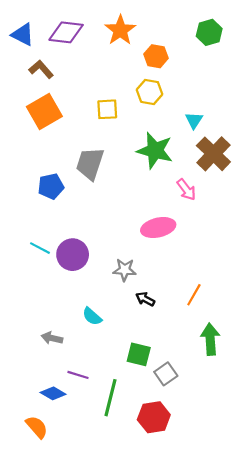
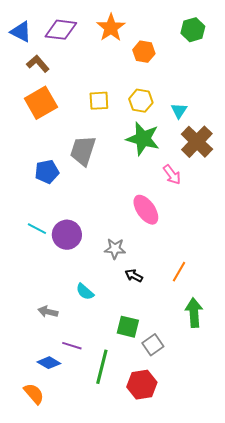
yellow hexagon: (150, 92) -> (141, 101), moved
pink ellipse: (158, 228) -> (146, 210), turned 68

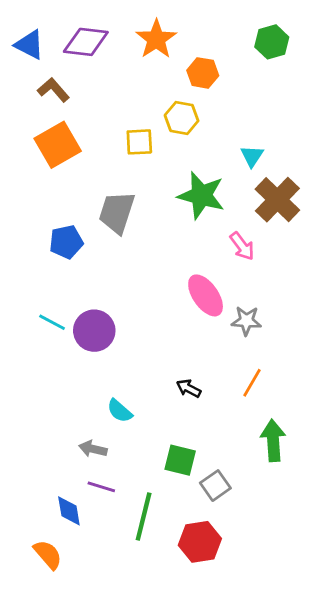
yellow hexagon: (141, 101) -> (182, 118), moved
gray star: (115, 249) -> (246, 321), moved
gray arrow: (48, 312) -> (93, 449), moved
blue diamond: (49, 363) -> (69, 511), turned 50

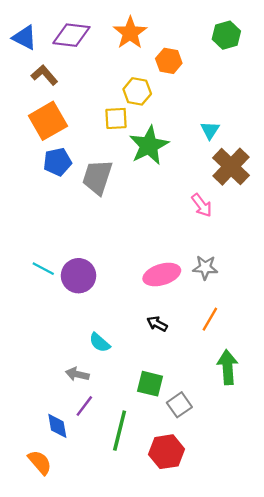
yellow hexagon: (182, 118) -> (137, 91), moved
green star: (201, 195) -> (149, 145), moved, turned 30
blue pentagon: (66, 242) -> (57, 162), moved
pink ellipse: (206, 295) -> (162, 275), moved, turned -72
purple line: (101, 487) -> (84, 406), turned -70

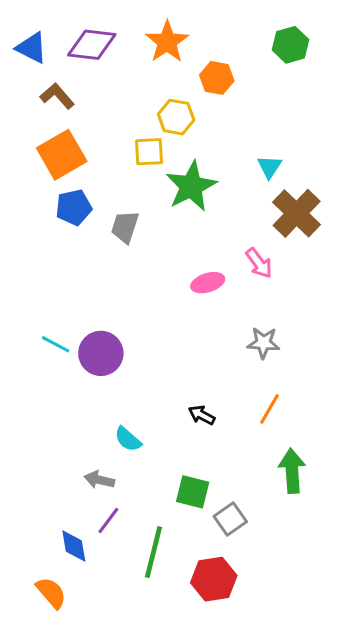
gray trapezoid: (97, 177) -> (125, 227), size x0.7
pink ellipse: (162, 275) -> (208, 283), moved, size x0.7

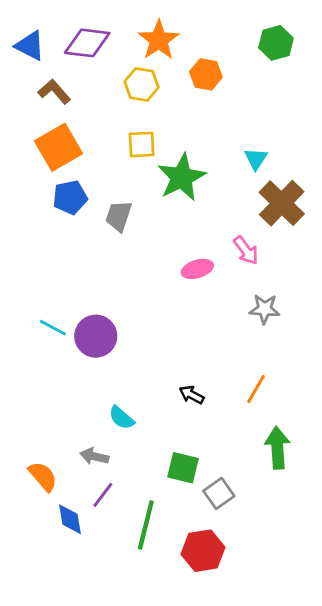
yellow hexagon: (176, 117) -> (142, 84), moved
gray star: (263, 343) -> (265, 309), moved
orange semicircle: (51, 593) -> (43, 476), moved

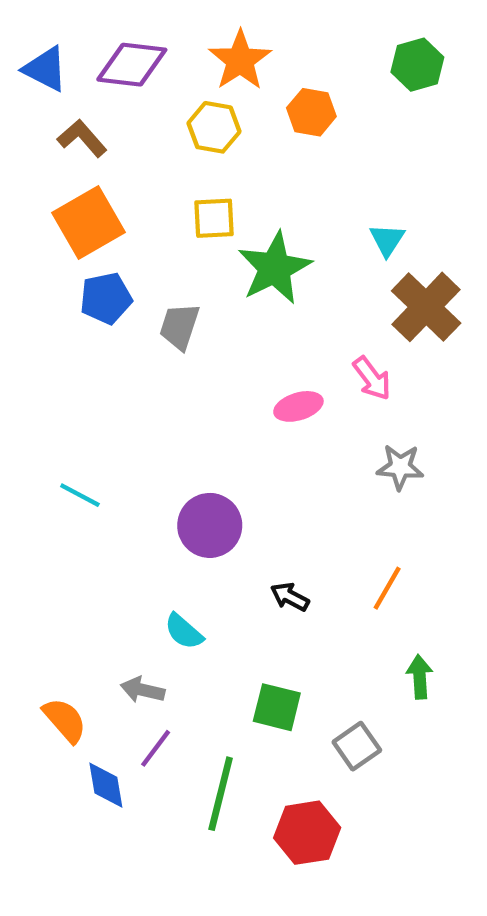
purple circle: (96, 336) -> (210, 525), moved
green arrow: (277, 448) -> (420, 677), size x0.7
gray square: (219, 493) -> (357, 746), moved

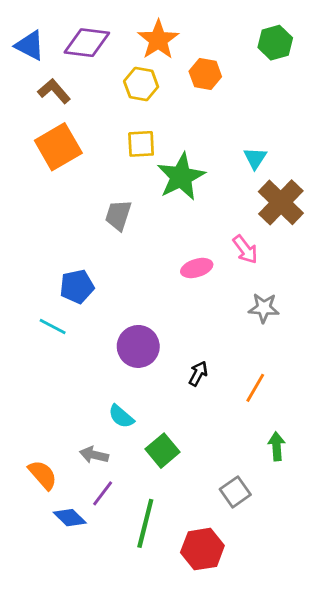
blue pentagon: (106, 298) -> (77, 287), moved
black arrow: (290, 597) -> (198, 374), moved, turned 90
green square: (277, 707) -> (162, 451), moved, turned 36
blue diamond: (106, 785) -> (70, 518), turned -36

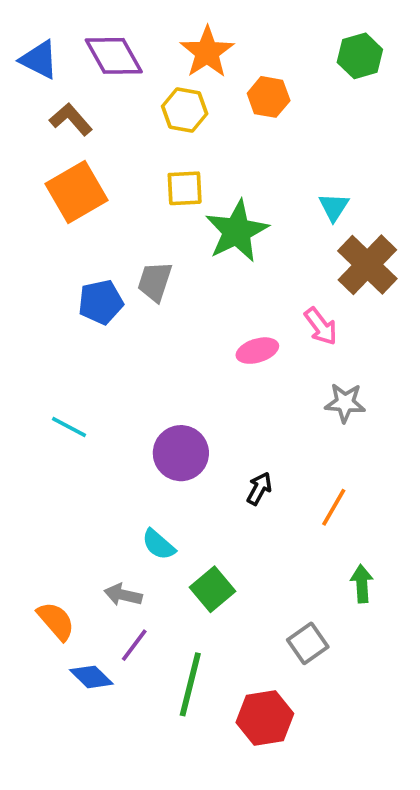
purple diamond: (87, 43) -> (114, 56), turned 54
blue pentagon: (77, 287) -> (101, 302), moved

